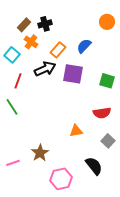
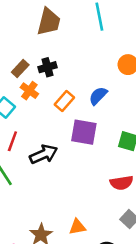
black arrow: (45, 69) -> (44, 154), moved
orange triangle: (76, 131) -> (77, 227), moved

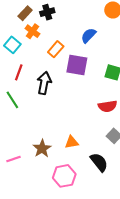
orange rectangle: (64, 101) -> (56, 49), moved
black arrow: (44, 154) -> (44, 83), turned -55

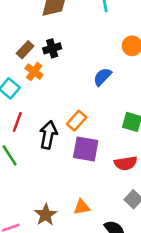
orange rectangle: (56, 49) -> (77, 121), moved
purple square: (77, 65) -> (86, 149), moved

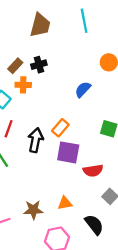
orange cross: (34, 72) -> (23, 85), turned -35
red semicircle: (126, 163) -> (93, 170), moved
brown star: (46, 215) -> (33, 210), turned 30

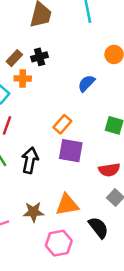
black arrow: (36, 140) -> (30, 160), moved
red semicircle: (93, 170) -> (109, 170), moved
orange triangle: (65, 203) -> (67, 205), size x1.5

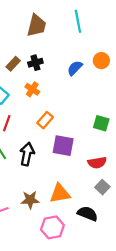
orange cross: (23, 78) -> (32, 89), moved, turned 32
blue semicircle: (86, 83) -> (75, 68), moved
orange rectangle: (62, 124) -> (45, 120), moved
black semicircle: (98, 228) -> (88, 214), turned -30

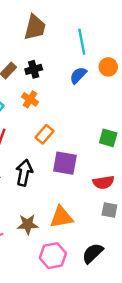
cyan line: (78, 21) -> (82, 42), moved
gray square: (102, 187) -> (109, 210), turned -32
black semicircle: (88, 214) -> (93, 253), moved, turned -66

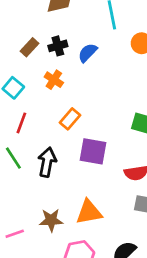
blue semicircle: (78, 75) -> (88, 53), moved

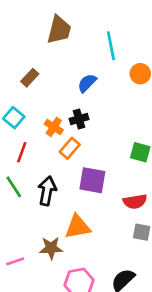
black cross: (58, 46) -> (79, 119), moved
orange cross: (54, 80) -> (54, 127), moved
orange triangle: (89, 212) -> (78, 227), moved

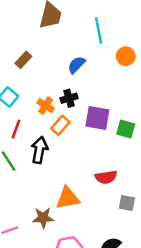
purple square: (92, 180) -> (97, 118), moved
black arrow: (47, 191) -> (39, 150), moved
red semicircle: (135, 201) -> (106, 177), moved

